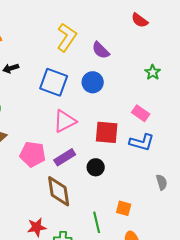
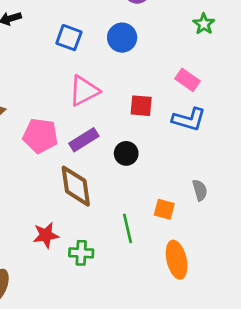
blue square: (54, 82) -> (69, 38), size x0.7
red square: (107, 132) -> (141, 106), size x0.7
gray semicircle: (162, 182) -> (200, 190), moved

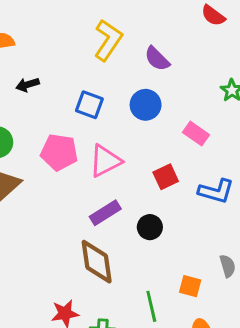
pink rectangle: (187, 80) -> (196, 134), moved
red square: (141, 106) -> (166, 177), turned -30
pink pentagon: (40, 136) -> (59, 152), moved

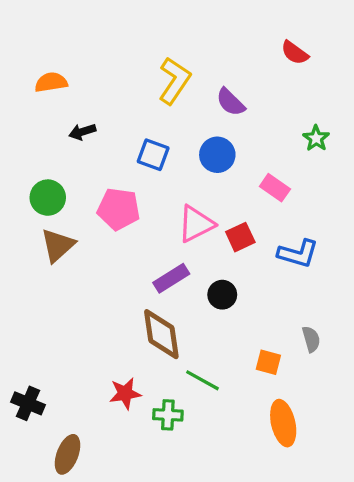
pink triangle: (105, 161) -> (196, 224), moved
green line: (151, 306) -> (203, 380), moved, turned -48

